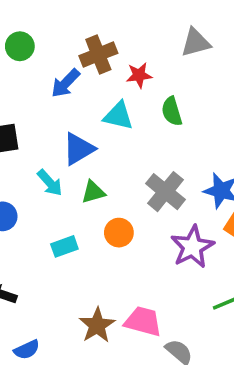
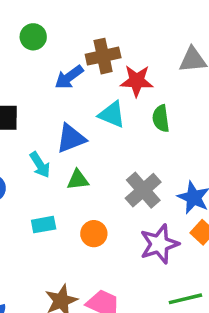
red star: (139, 75) -> (137, 81), size x1.4
orange circle: (119, 233) -> (94, 234), moved

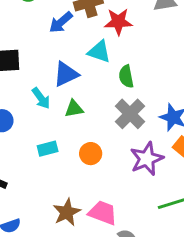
green semicircle: (161, 118) -> (126, 76), moved

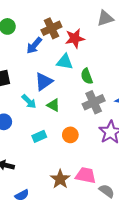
green triangle: (74, 109) -> (53, 105), turned 48
gray cross: (130, 114) -> (94, 102), turned 30

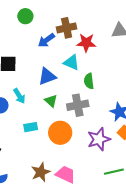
cyan arrow: (29, 101) -> (19, 96), moved
gray cross: (94, 102) -> (78, 105), moved
orange circle: (70, 135) -> (60, 133), size x1.5

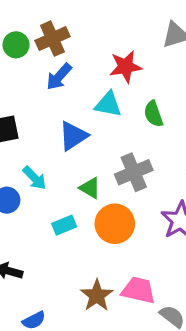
brown cross: (67, 28) -> (52, 39), moved
green semicircle: (89, 81) -> (153, 114), moved
green triangle: (51, 101) -> (90, 188), moved

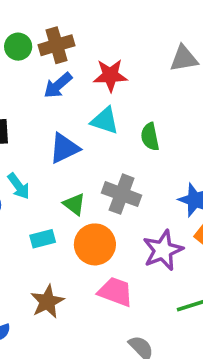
red star: (125, 67) -> (110, 75), moved
gray cross: (134, 172) -> (122, 194), turned 36
pink trapezoid: (138, 290) -> (115, 292), moved
brown star: (97, 295) -> (47, 302), moved

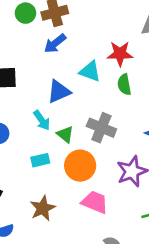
red star: (110, 75) -> (120, 54), moved
cyan arrow: (19, 186) -> (42, 120), moved

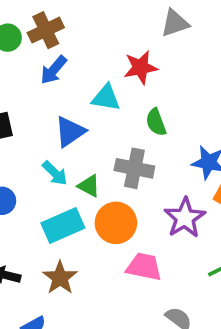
green semicircle: (124, 84) -> (156, 122), moved
cyan rectangle: (40, 160) -> (63, 226), size x1.6
brown star: (43, 208) -> (60, 278), moved

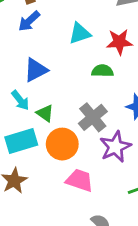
red star: (141, 67) -> (119, 42), moved
cyan triangle: (106, 98) -> (80, 33), moved, turned -35
green semicircle: (156, 122) -> (102, 71), turned 105
gray cross: (134, 168) -> (93, 117), moved, turned 32

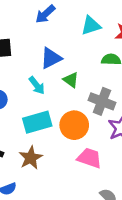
green triangle: (45, 113) -> (71, 80), moved
gray cross: (93, 117) -> (102, 101), turned -30

